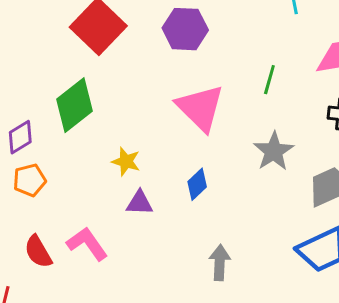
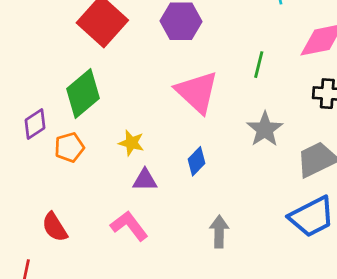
orange pentagon: (29, 180) -> (69, 147), moved
pink L-shape: (87, 244) -> (129, 226), moved

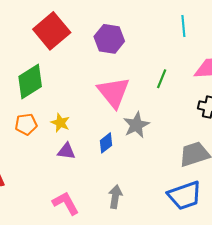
gray star: (265, 129) -> (136, 125), moved
orange pentagon: (69, 147) -> (26, 124), moved
pink L-shape: (129, 226) -> (66, 203), moved

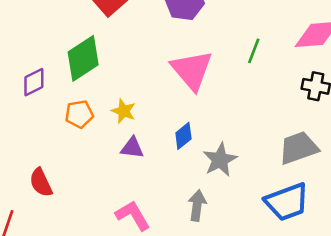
gray star: (136, 125) -> (220, 160), moved

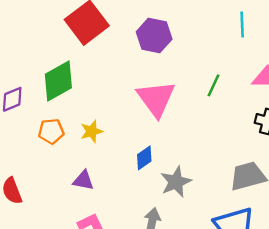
yellow star: (124, 111) -> (92, 131), turned 30
purple triangle: (132, 148) -> (83, 180), moved

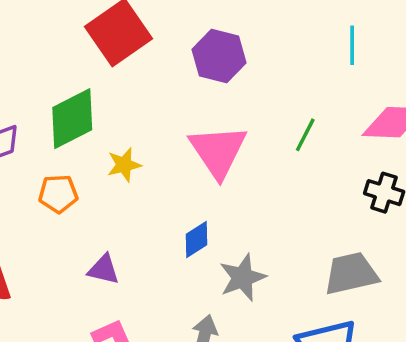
yellow star: (92, 131) -> (124, 165), moved

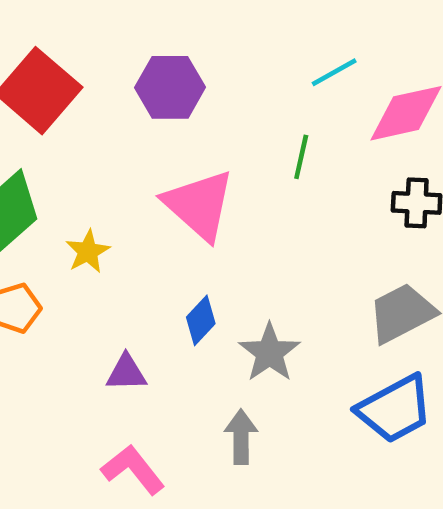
cyan line: (352, 45) -> (334, 72), moved, turned 75
purple triangle: (104, 269) -> (126, 373), moved

